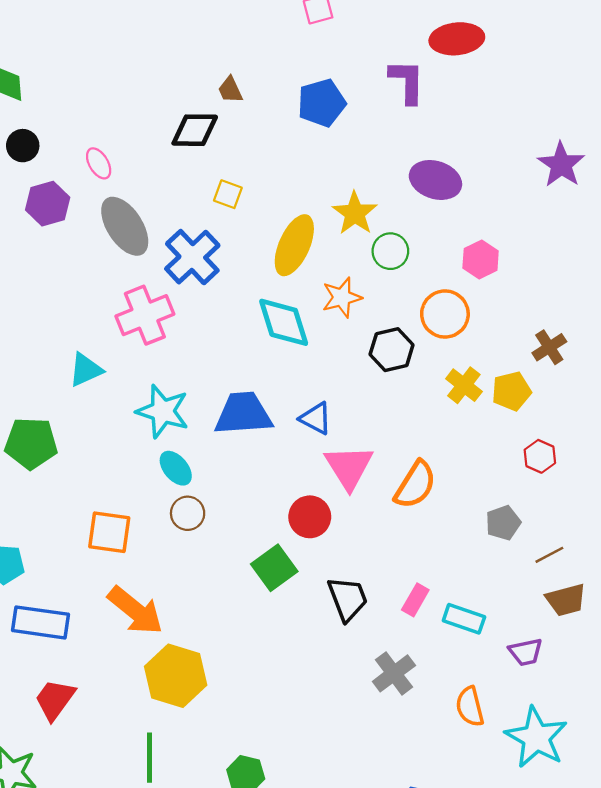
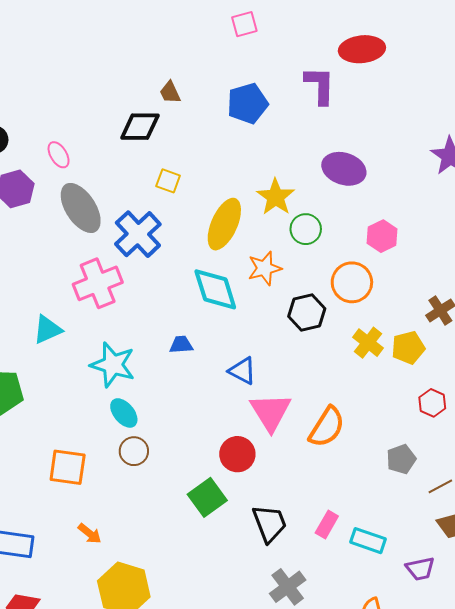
blue trapezoid: (243, 414) -> (181, 345), moved, size x0.5
orange arrow: (135, 611) -> (90, 534), size x0.5
gray cross: (394, 673) -> (288, 587), moved

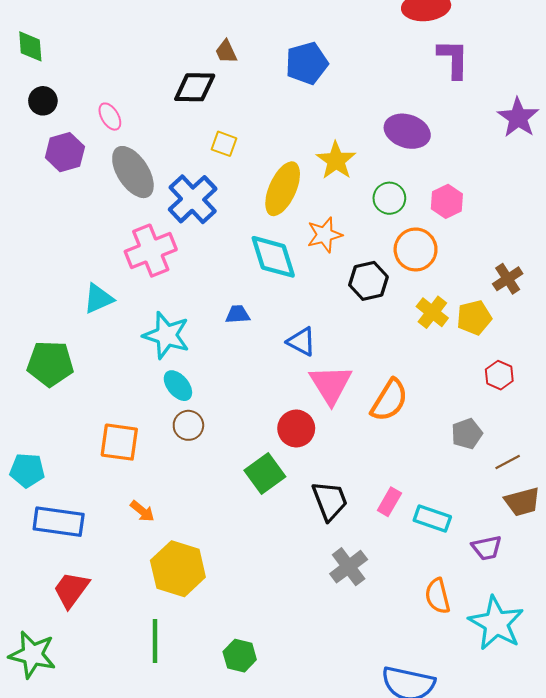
purple L-shape: (320, 85) -> (453, 59), moved
green circle: (306, 229) -> (389, 198), moved

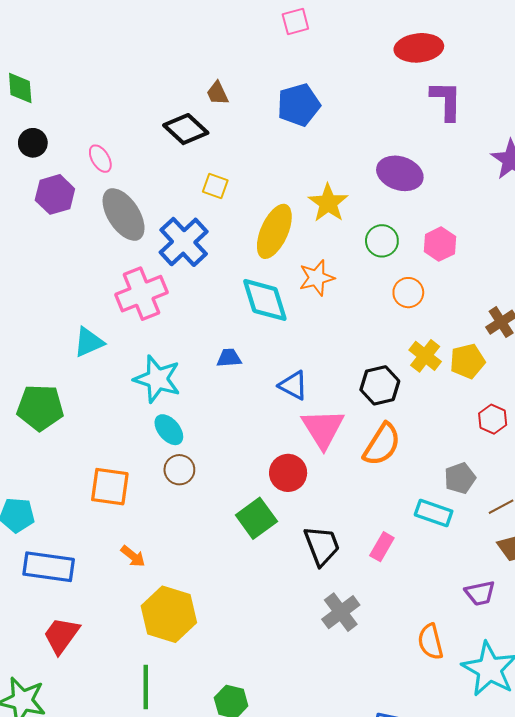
black diamond: (195, 87) -> (186, 129), turned 42
orange circle: (416, 249) -> (408, 293), size x0.7
black hexagon: (368, 281) -> (380, 385), moved
cyan rectangle: (432, 519) -> (434, 513), moved

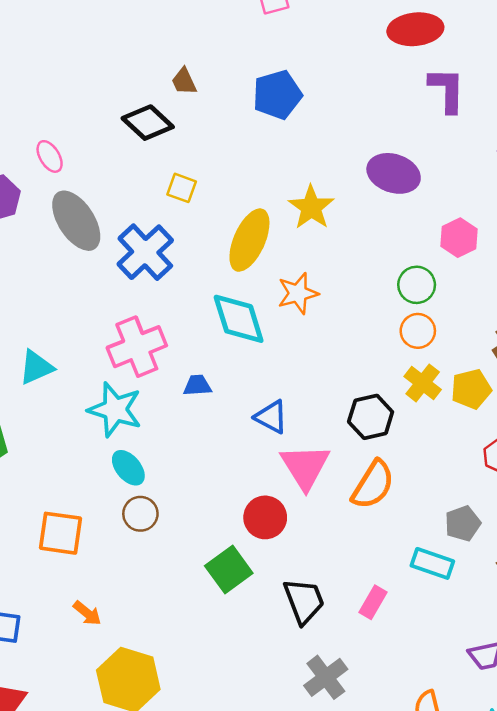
green circle: (382, 241) -> (417, 285), moved
pink hexagon: (440, 244) -> (459, 238), moved
orange circle: (408, 293) -> (418, 331), moved
pink cross: (141, 294) -> (137, 347), moved

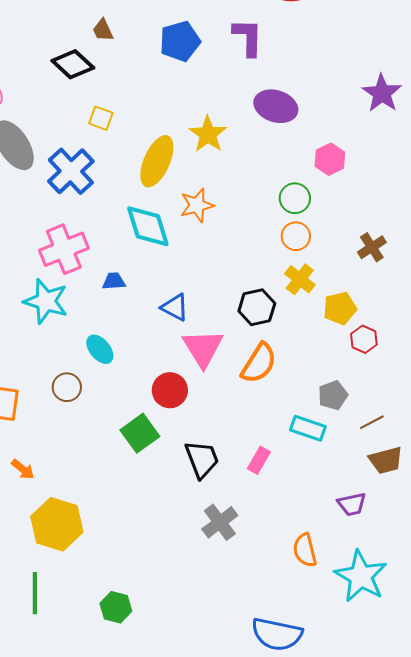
purple L-shape: (447, 90) -> (248, 37), moved
yellow pentagon: (471, 389) -> (340, 308), moved
cyan ellipse: (128, 468) -> (100, 349), moved

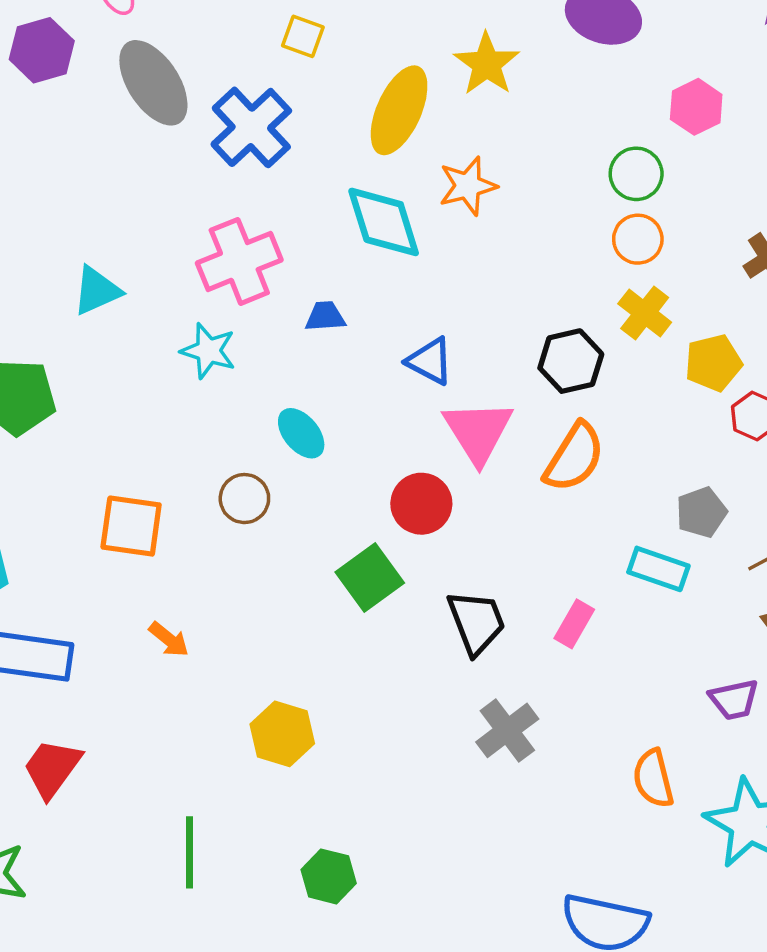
cyan star: (46, 301) -> (208, 351), size x0.7
yellow hexagon: (57, 524) -> (282, 734), moved, size x0.7

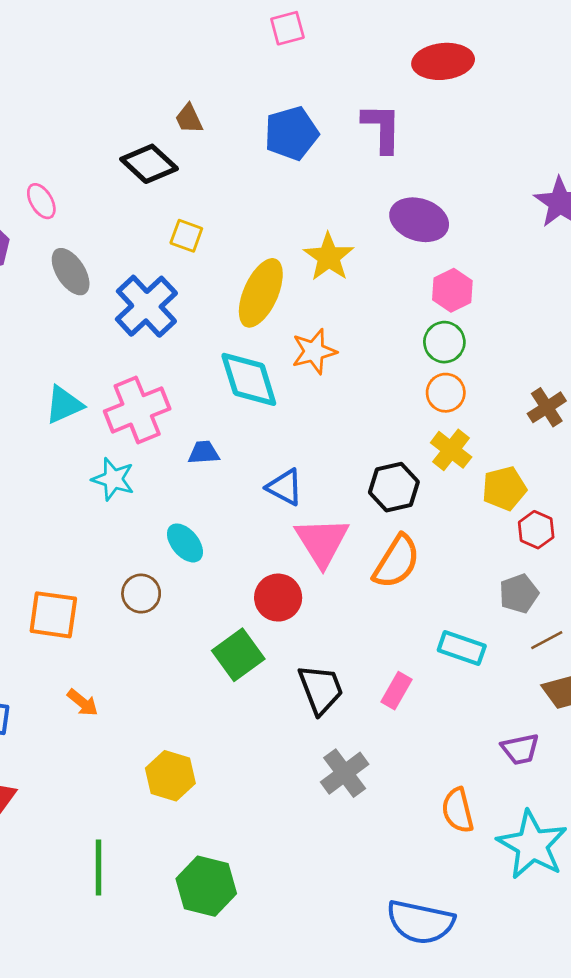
gray ellipse: (153, 83) -> (71, 272), size x0.7
pink hexagon: (696, 107) -> (452, 290), moved
cyan triangle: (97, 291) -> (64, 405), moved
gray pentagon: (701, 512) -> (519, 594), moved
green hexagon: (329, 876) -> (206, 886), size x1.4

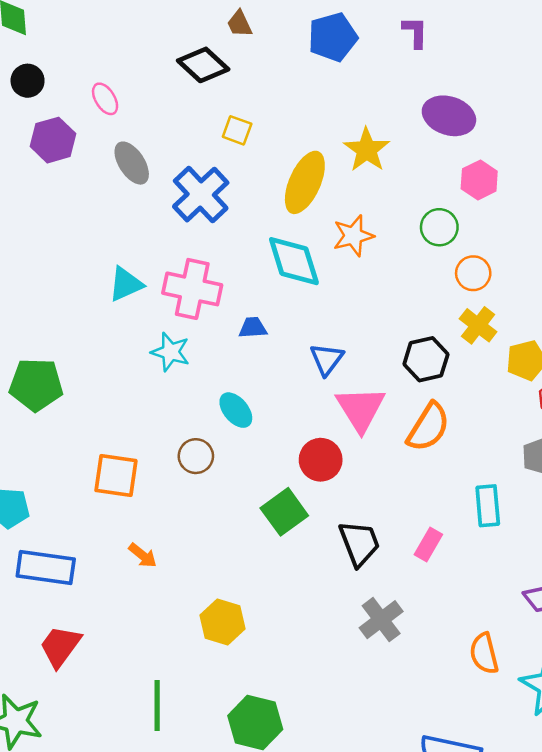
purple L-shape: (382, 128) -> (415, 32), size x0.7
green circle: (444, 342) -> (439, 227), moved
pink cross: (137, 410) -> (192, 289), turned 34
blue triangle: (285, 487) -> (327, 359), turned 39
cyan rectangle: (462, 648) -> (488, 506), turned 66

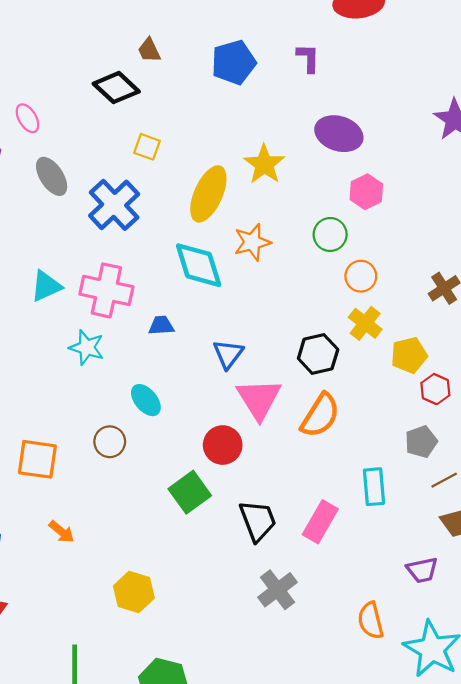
pink rectangle: (428, 544) -> (320, 522), size x1.4

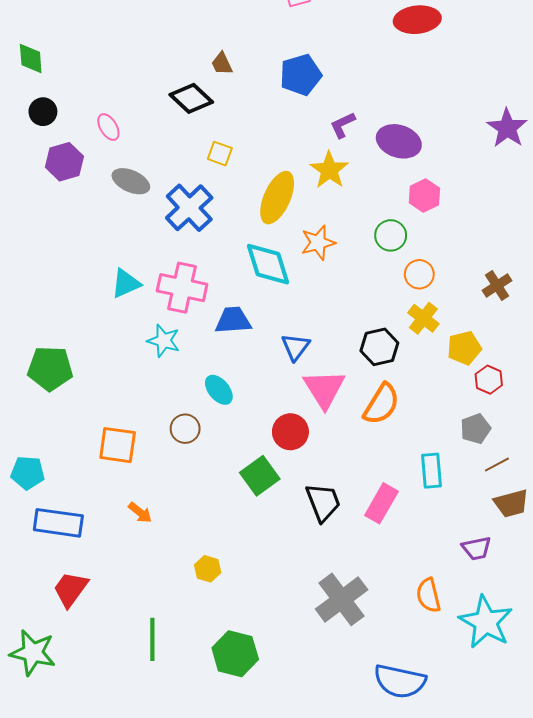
purple L-shape: (308, 58) -> (343, 125), moved, turned -116
gray ellipse: (52, 176) -> (131, 181), turned -33
blue trapezoid: (161, 326) -> (233, 320), size x1.5
gray cross: (277, 590) -> (342, 599), moved, size x1.4
yellow hexagon: (134, 592) -> (208, 569), size x0.7

